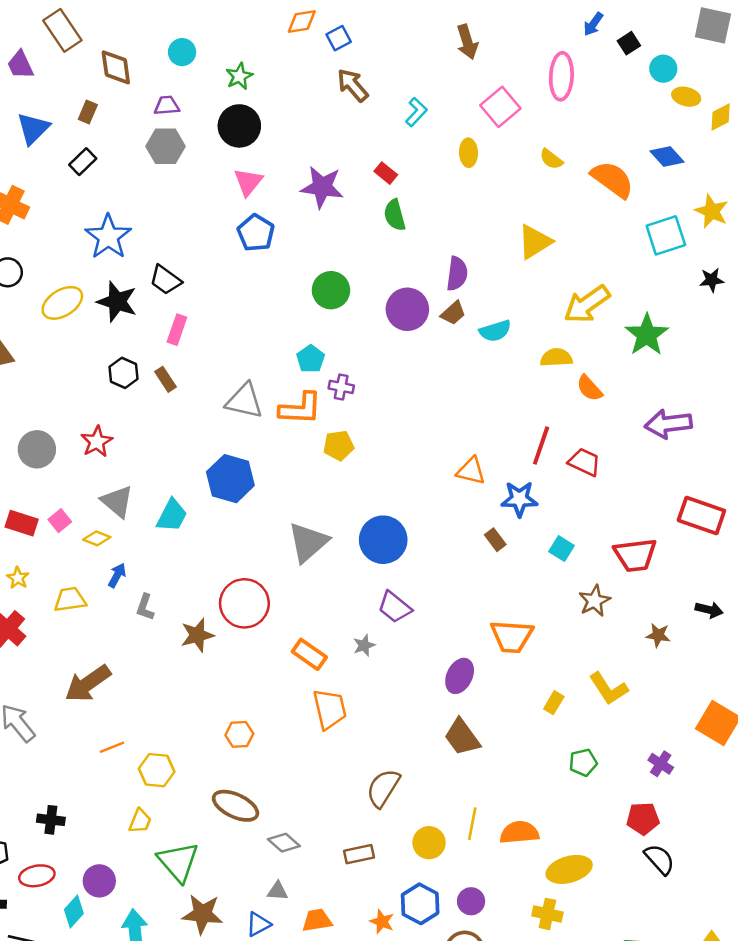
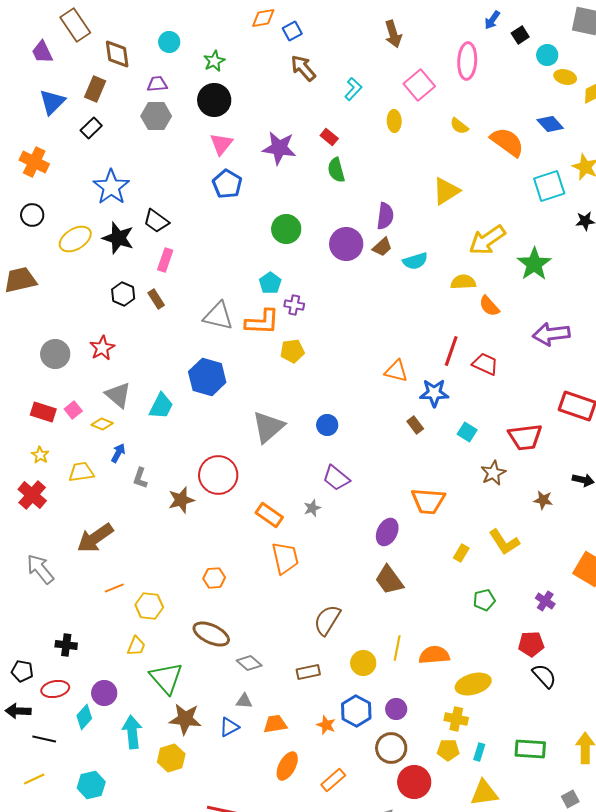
brown rectangle: (88, 112) -> (95, 89), size x1.4
blue circle: (383, 540) -> (327, 425), size x0.6

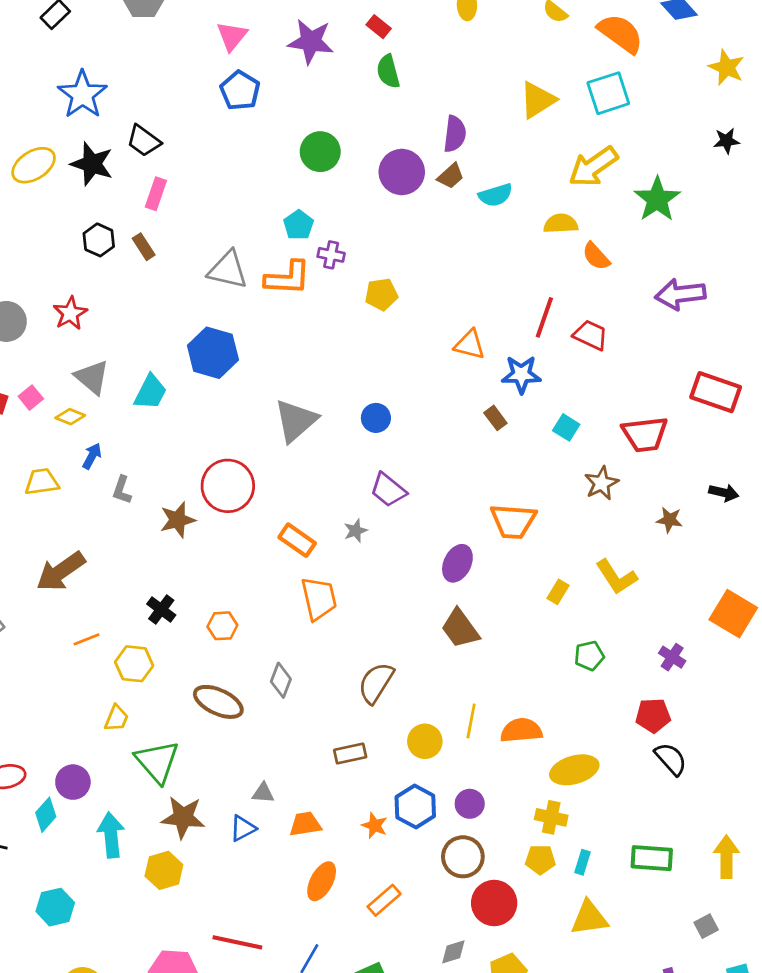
cyan square: (549, 186) -> (608, 93), moved
yellow pentagon: (292, 351) -> (381, 294), moved
black cross: (66, 645) -> (161, 610), moved, turned 30
gray diamond: (249, 663) -> (281, 680), moved, turned 70

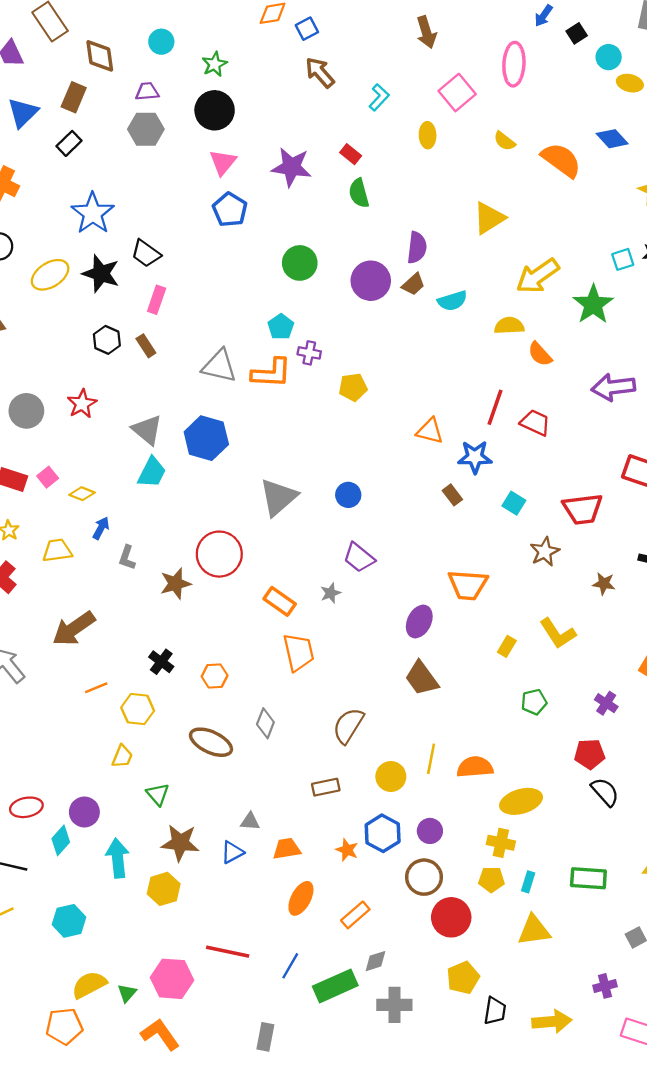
cyan square: (608, 93) -> (623, 259), moved, size x0.6
gray triangle: (92, 377) -> (147, 430), moved
green triangle: (157, 762) -> (158, 794), size x0.6
gray diamond: (453, 952) -> (375, 961), moved

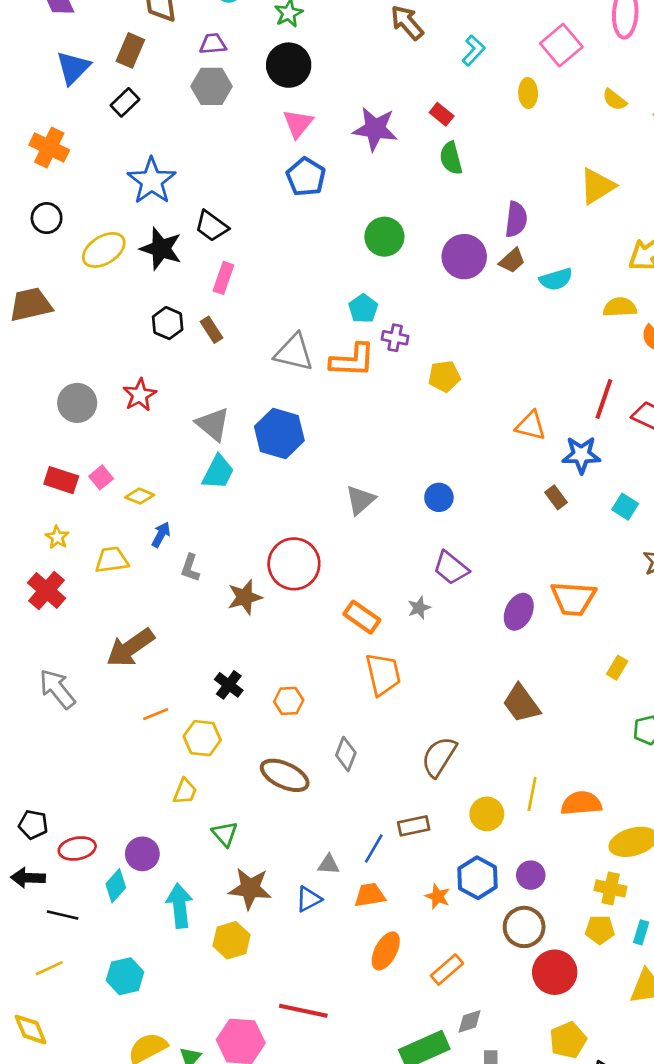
gray triangle: (278, 497) -> (360, 500), size x0.7
purple ellipse: (419, 622) -> (519, 612), moved
blue line: (290, 966) -> (374, 849), moved

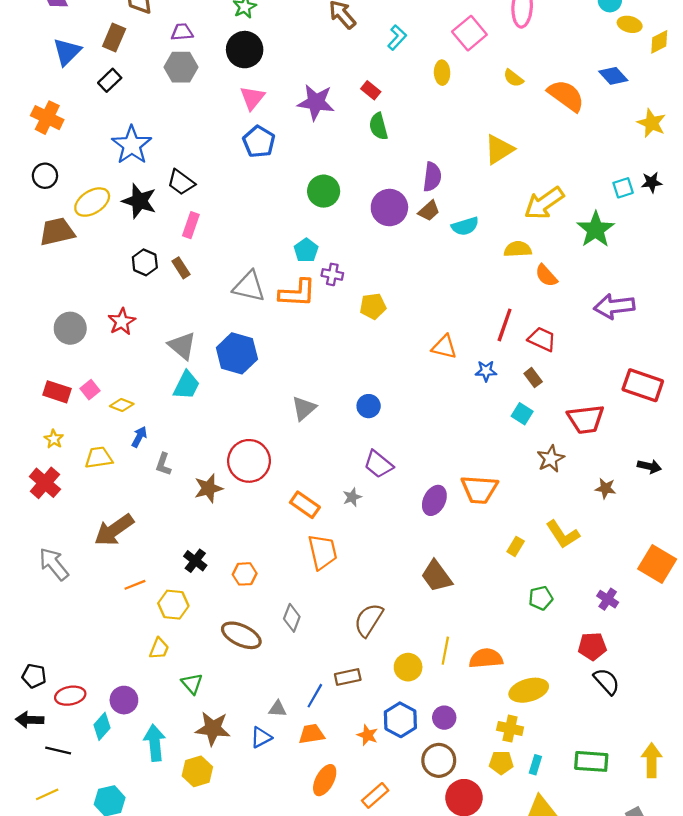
brown trapezoid: (31, 304) -> (57, 232), moved
blue star: (581, 455) -> (486, 371), size x0.7
brown rectangle: (556, 497) -> (533, 378), moved

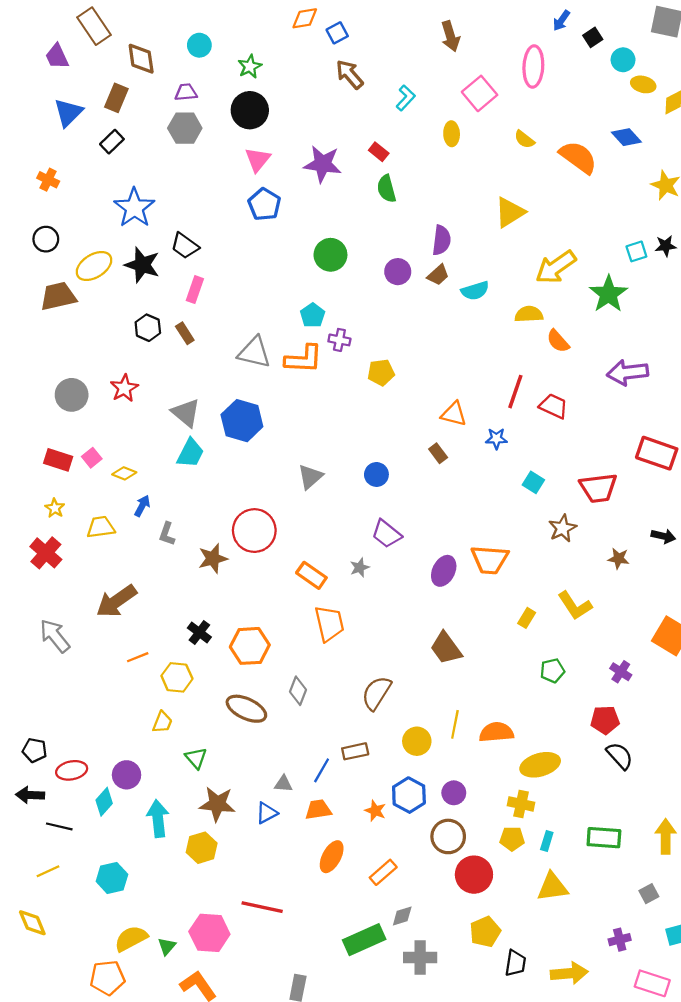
orange cross: (47, 118) -> (48, 180), size x0.7
purple circle: (389, 208) -> (398, 272), size x0.7
brown rectangle: (533, 378) -> (438, 453), moved
orange hexagon: (245, 574) -> (250, 646), size x1.6

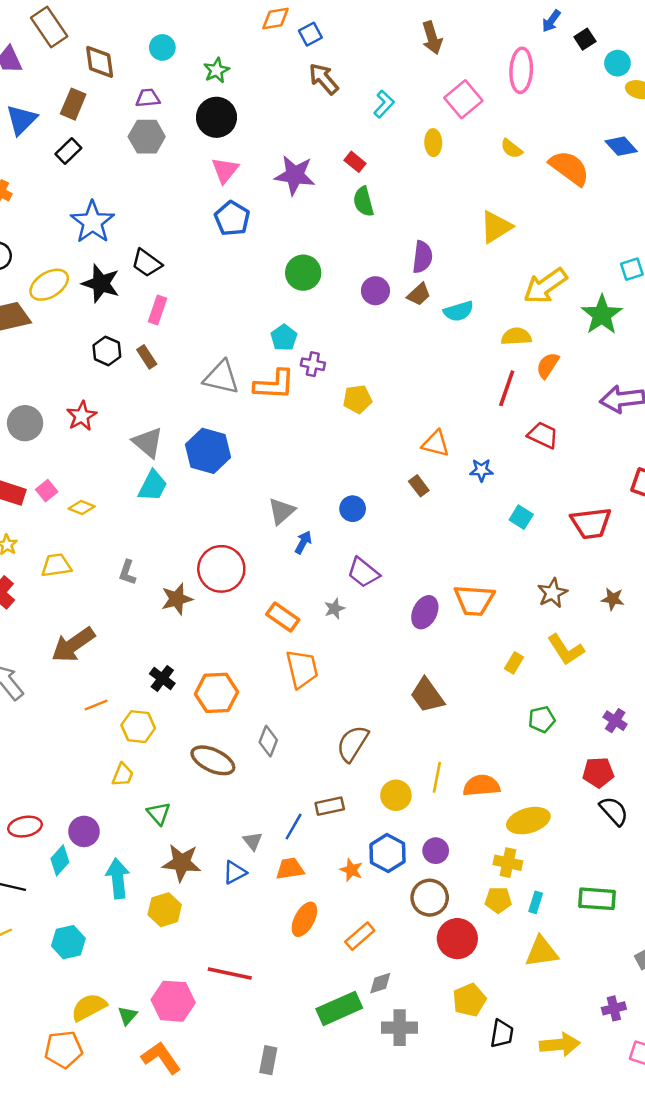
orange semicircle: (558, 341) -> (548, 365), turned 75
red line: (515, 392) -> (507, 388), moved
blue arrow: (142, 506) -> (303, 542), moved
brown star: (562, 528) -> (552, 593), moved
gray triangle: (283, 784) -> (253, 841), turned 48

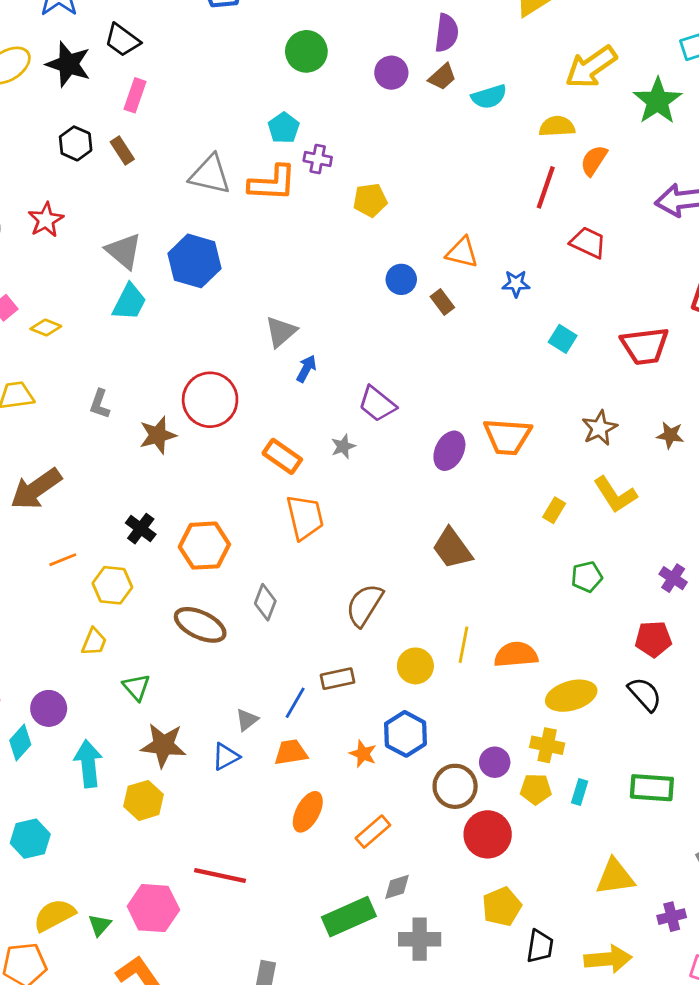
blue circle: (353, 509) -> (401, 279), moved
black semicircle: (614, 811) -> (645, 694), moved
gray triangle: (253, 841) -> (247, 720), turned 30
purple circle: (436, 851) -> (495, 762), moved
yellow triangle: (542, 952) -> (615, 877), moved

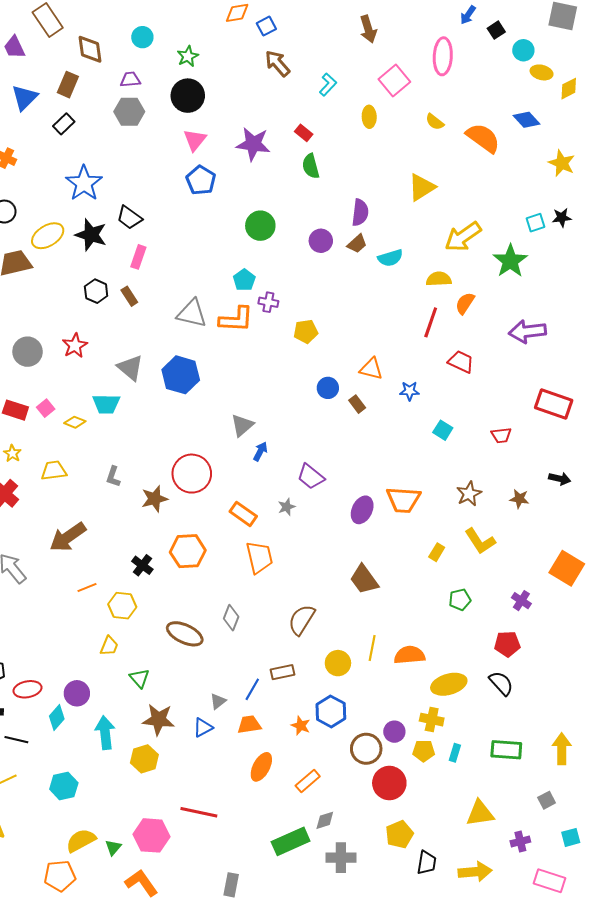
cyan trapezoid: (129, 302) -> (106, 404), moved, turned 64
red trapezoid: (645, 346) -> (501, 435), size x0.6
orange hexagon: (204, 546) -> (188, 551), moved

